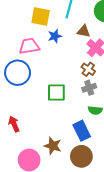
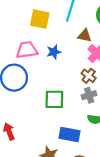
blue star: (55, 36) -> (54, 52), moved
blue rectangle: (82, 131) -> (69, 135), moved, turned -54

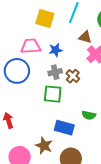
brown cross: (89, 76) -> (73, 76), moved
gray cross: (89, 95) -> (55, 72), moved

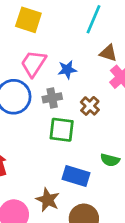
yellow square: (45, 19) -> (28, 20), moved
pink trapezoid: (31, 46) -> (33, 63), turned -55
gray cross: (55, 72) -> (52, 98), moved

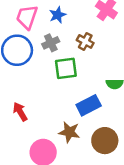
blue rectangle: (76, 176) -> (89, 105), turned -30

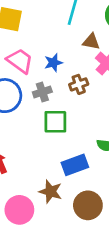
pink trapezoid: (27, 17) -> (20, 61), turned 100
brown cross: (85, 41) -> (79, 84), moved, turned 35

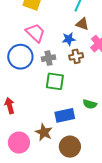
brown triangle: (91, 42) -> (82, 24), moved
blue star: (53, 63) -> (69, 39), moved

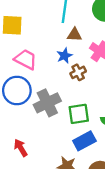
gray cross: (49, 58) -> (47, 103), moved, size x1.6
green square: (55, 81) -> (79, 114), moved

